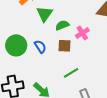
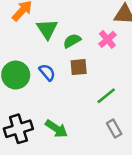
pink cross: (82, 33) -> (107, 39), moved
green line: (71, 73) -> (106, 96), moved

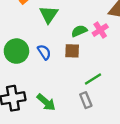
green semicircle: (72, 41) -> (79, 31), moved
gray rectangle: (114, 129) -> (86, 100), moved

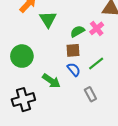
blue semicircle: (44, 52) -> (74, 70), moved
green line: (93, 79) -> (96, 63), moved
green arrow: (46, 102) -> (51, 81), moved

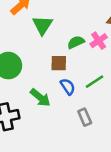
brown square: (73, 50) -> (59, 63), moved

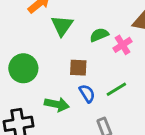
green semicircle: (76, 42) -> (99, 35), moved
green arrow: (40, 98) -> (57, 104), turned -30

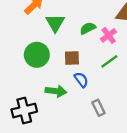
green circle: (23, 68) -> (37, 55), moved
green line: (116, 89) -> (109, 61), moved

